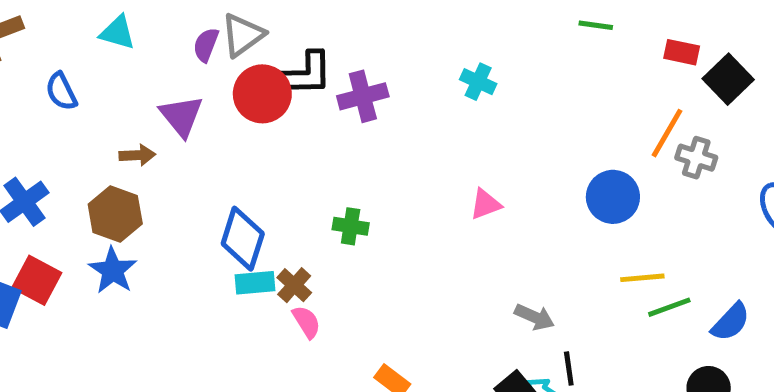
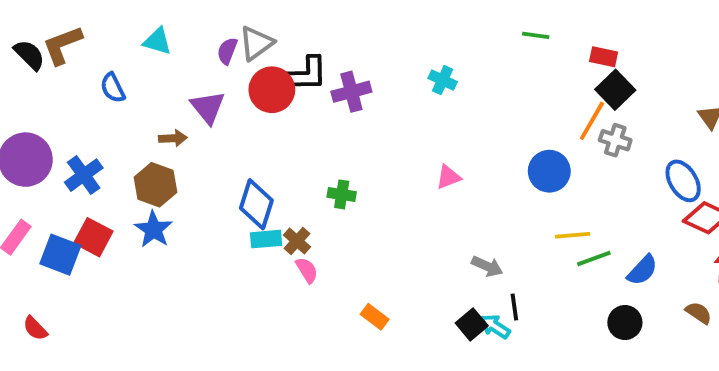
black square: (728, 79) -> (615, 90), moved

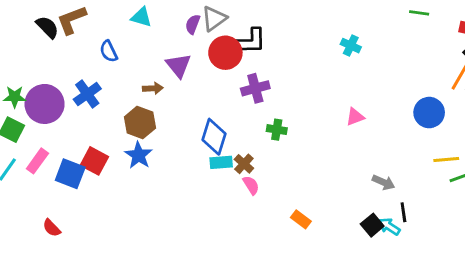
purple cross: (351, 92) -> (255, 88), moved
blue cross: (84, 175) -> (87, 94), moved

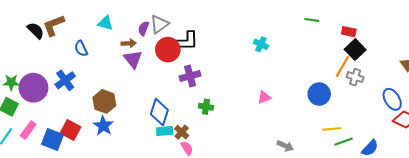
brown arrow: (153, 88) -> (129, 43), moved

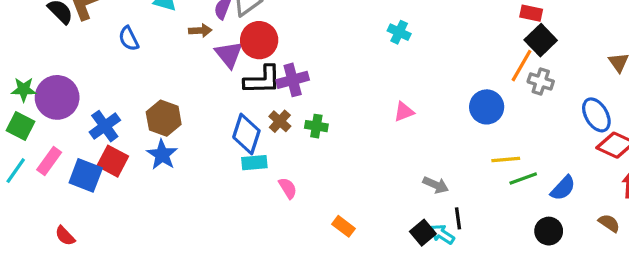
black L-shape: (186, 41) -> (262, 80), moved
purple triangle: (133, 59) -> (229, 54), moved
blue cross: (65, 80) -> (105, 126), moved
brown cross: (182, 132) -> (280, 121), moved

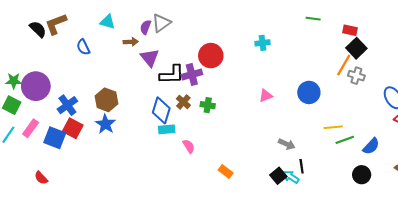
cyan cross: (399, 32) -> (263, 43), turned -32
red circle: (259, 40) -> (211, 56), moved
blue circle: (487, 107) -> (309, 92), moved

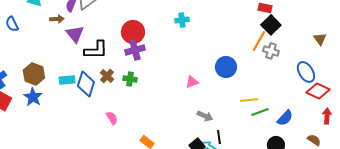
purple cross: (192, 75) -> (135, 50), moved
pink triangle: (266, 96) -> (192, 82), moved
cyan rectangle: (167, 129) -> (67, 80), moved

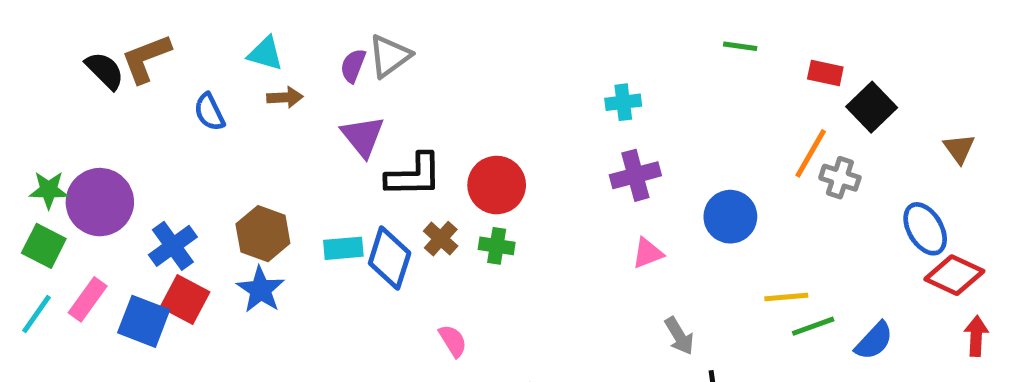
brown arrow: (57, 19) -> (285, 97), moved
black square: (271, 25) -> (872, 107), moved
red circle: (133, 32) -> (497, 185), moved
purple cross: (135, 50) -> (635, 175), moved
gray arrow: (205, 116) -> (679, 336), turned 35

